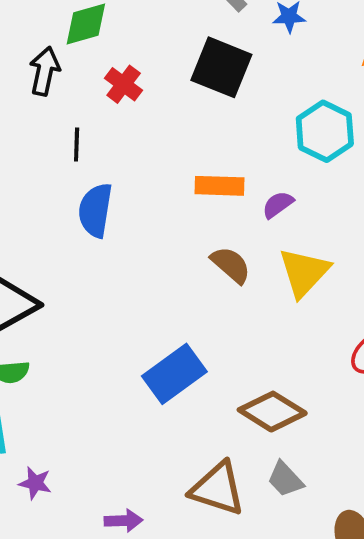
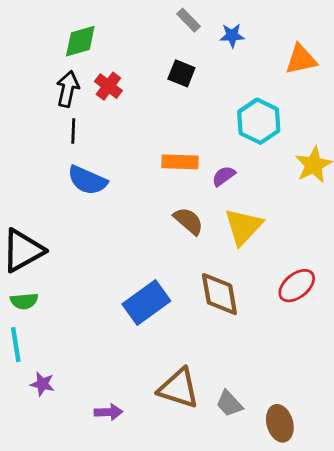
black square: (221, 67) -> (181, 73), size x0.6
black arrow: (45, 71) -> (68, 89), moved
blue semicircle: (95, 210) -> (87, 180), turned -75
brown diamond: (272, 412) -> (219, 294), moved, turned 48
gray trapezoid: (285, 479) -> (229, 404), moved

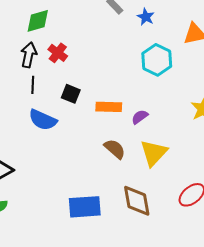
blue star: (232, 36) -> (146, 17), turned 30
black square: (181, 73) -> (71, 94), moved
cyan hexagon: (259, 121) -> (157, 60), moved
blue rectangle: (146, 302) -> (85, 207), turned 32

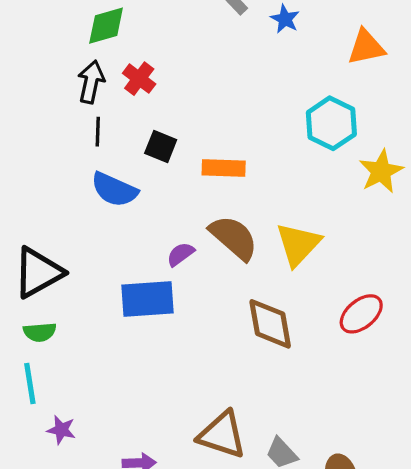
cyan hexagon: (157, 60) -> (331, 123), moved
purple semicircle: (140, 117) -> (181, 254), moved
brown semicircle: (115, 149) -> (234, 238), size x1.4
blue rectangle: (85, 207) -> (147, 299), moved

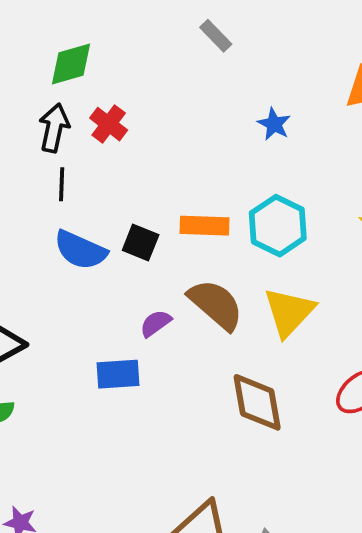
blue star: (285, 19) -> (274, 124), moved
cyan hexagon: (331, 123) -> (278, 226), moved
black square: (161, 147) -> (141, 243), moved
blue rectangle: (147, 299) -> (118, 374), size x0.7

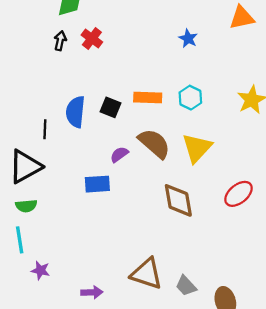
black arrow: (54, 128) -> (60, 41), size x0.7
black line: (62, 184) -> (45, 129), moved
cyan hexagon: (278, 226) -> (190, 98), size x0.7
blue semicircle: (80, 250) -> (75, 112), turned 72

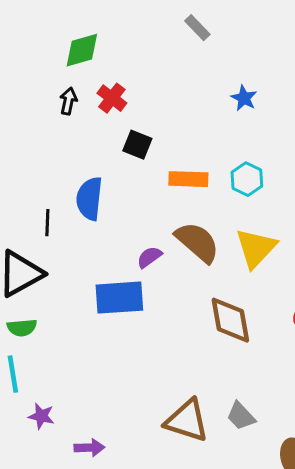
black square: (110, 107) -> (137, 145), moved
blue rectangle: (97, 184) -> (119, 298), size x1.4
gray trapezoid: (186, 286) -> (241, 416), moved
purple arrow: (92, 292) -> (89, 448), moved

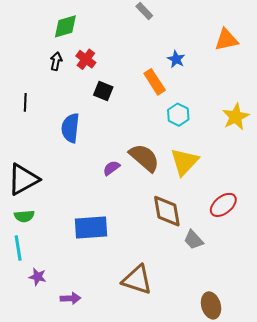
orange rectangle: (188, 179) -> (155, 82), moved, turned 55
black line: (47, 223) -> (25, 102), moved
blue rectangle: (119, 298) -> (91, 227), moved
gray trapezoid: (241, 416) -> (194, 240), moved

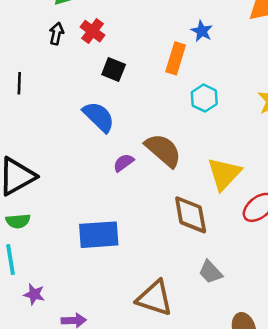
orange rectangle: (155, 82) -> (176, 58), turned 50
blue semicircle: (70, 128) -> (99, 117), moved, turned 128
yellow triangle: (184, 162) -> (224, 174), moved
gray trapezoid: (194, 240) -> (210, 272), moved

